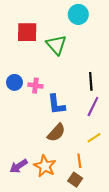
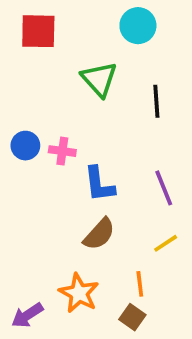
red square: (27, 32) -> (38, 31), moved
black line: (91, 81) -> (156, 101), moved
purple line: (93, 106) -> (164, 188), turned -48
purple arrow: (19, 166) -> (27, 315), moved

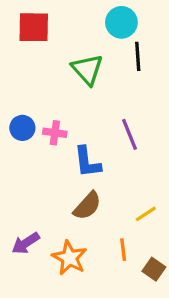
black line: (156, 101) -> (138, 56), moved
purple line: (164, 188) -> (130, 134), moved
purple arrow: (27, 315) -> (26, 243), moved
brown square: (132, 317) -> (154, 269), moved

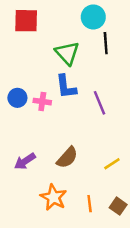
blue L-shape: (87, 162) -> (66, 87), moved
purple arrow: (26, 243) -> (25, 161), moved
orange line: (123, 250) -> (90, 204), moved

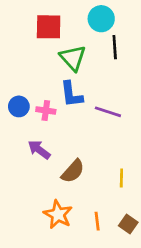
red square: (26, 21) -> (49, 27), moved
purple line: (100, 103) -> (108, 112), turned -50
purple arrow: (25, 161) -> (39, 150), moved, turned 70
yellow line: (112, 164) -> (121, 178), turned -56

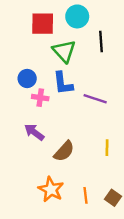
cyan circle: (101, 19) -> (77, 16), moved
blue circle: (19, 106) -> (27, 78), moved
yellow line: (121, 178) -> (107, 148), moved

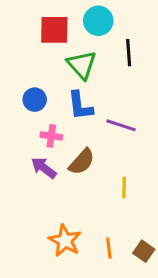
pink cross: (40, 98) -> (51, 136), moved
yellow line: (107, 148) -> (124, 187), moved
brown semicircle: (64, 151) -> (82, 162), moved

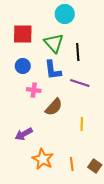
red square: (54, 30) -> (23, 34), moved
black line: (129, 53) -> (78, 52), moved
purple arrow: (44, 168) -> (24, 134), moved, turned -66

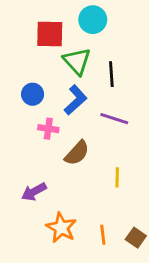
red square: (23, 34) -> (50, 34), moved
blue L-shape: (53, 70) -> (76, 100), turned -125

